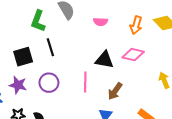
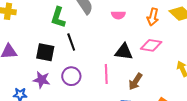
black square: (23, 57) -> (45, 52), turned 30

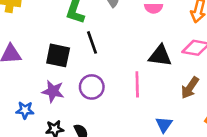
brown arrow: (135, 82) -> (190, 88), moved

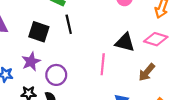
purple circle: (92, 87) -> (56, 75), moved
purple star: (53, 91) -> (31, 62), turned 30

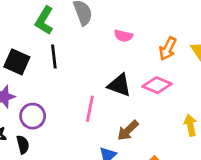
brown arrow: (147, 72) -> (128, 130), moved

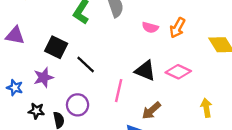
orange arrow: (168, 49) -> (177, 28), moved
black line: (54, 57) -> (86, 65), moved, turned -42
purple circle: (33, 116) -> (78, 105), moved

